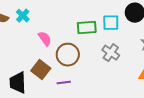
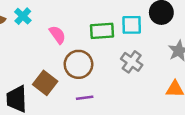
pink semicircle: (45, 39) -> (57, 35), moved
purple line: (64, 83) -> (85, 98), moved

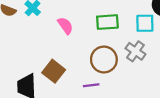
cyan square: (132, 25) -> (145, 23), moved
brown circle: (78, 64) -> (104, 59), moved

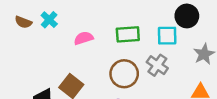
pink semicircle: (65, 26) -> (84, 38), turned -72

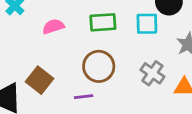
gray cross: (157, 65) -> (152, 73), moved

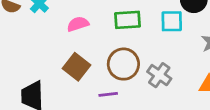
gray cross: (152, 73) -> (159, 75), moved
brown square: (40, 80) -> (76, 67), moved

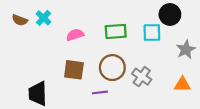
brown square: (76, 67) -> (74, 70), turned -30

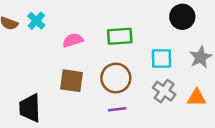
cyan square: (152, 33) -> (161, 58), moved
gray cross: (142, 77) -> (164, 91), moved
purple line: (100, 92) -> (117, 109), moved

